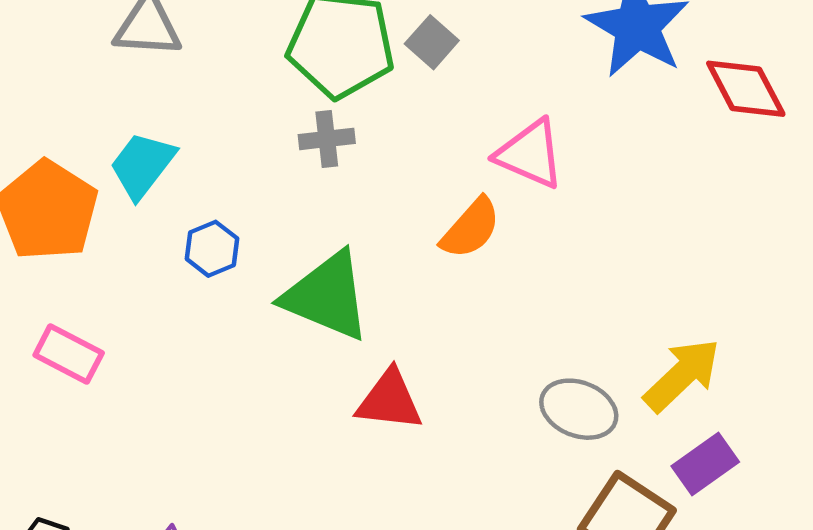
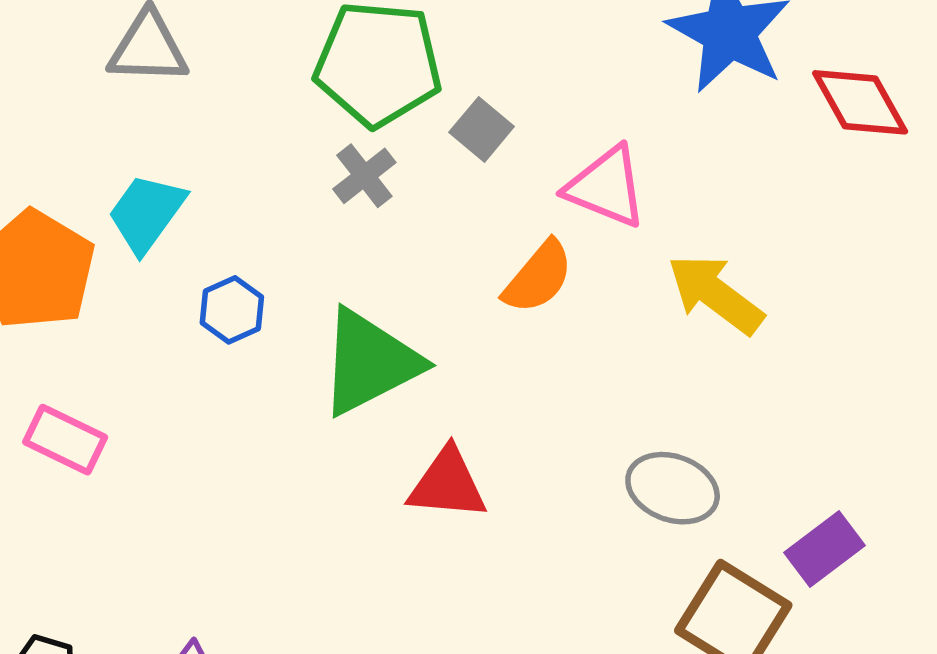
gray square: (432, 42) -> (482, 129), moved
gray cross: (327, 139) -> (364, 176), turned -30
green triangle: (327, 296) -> (370, 362), turned -48
yellow arrow: (682, 375) -> (715, 294), moved, turned -98

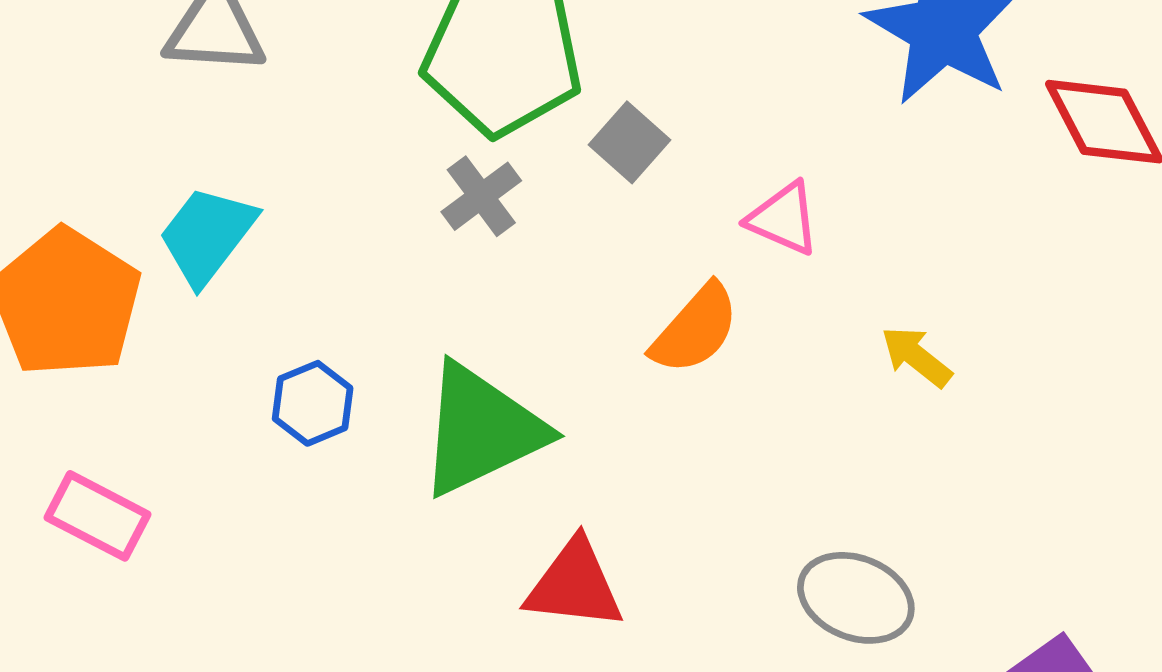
pink triangle: (606, 187) -> (783, 219), size x0.7
yellow arrow: (715, 294) -> (916, 357), size x0.6
blue hexagon: (232, 310) -> (313, 403), moved

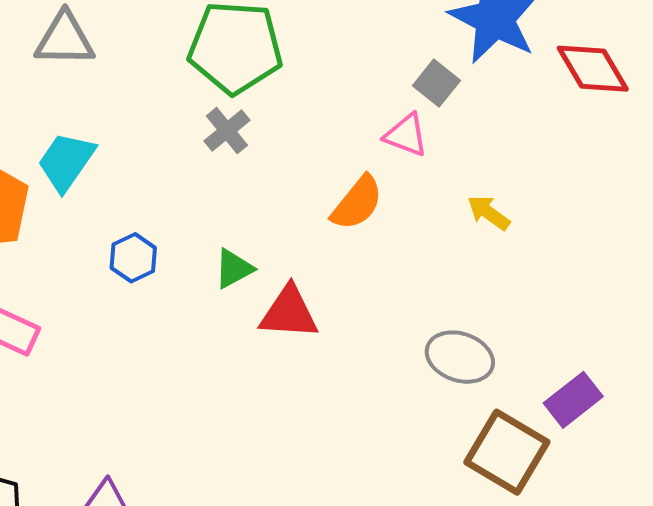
gray square: (630, 142) -> (436, 83), moved
green triangle: (481, 430) -> (234, 269), size x0.5
red triangle: (574, 585) -> (289, 313), moved

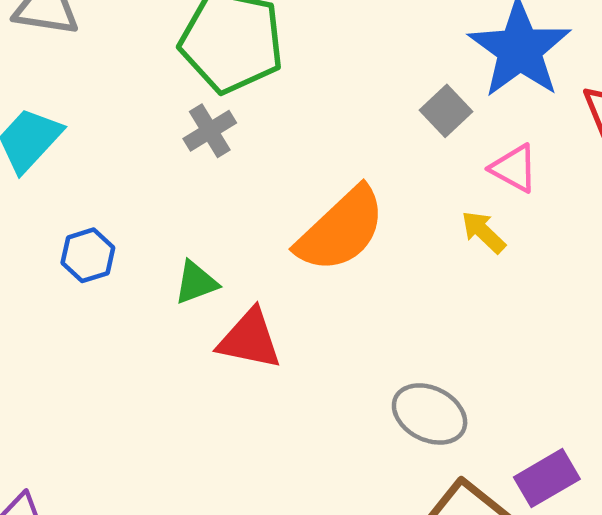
pink triangle: (406, 135) -> (514, 168), moved
orange semicircle: (357, 203) -> (341, 230), size x1.5
yellow arrow: (489, 213) -> (483, 232), moved

